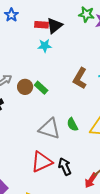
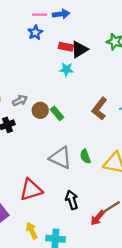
red triangle: (42, 162) -> (31, 190), moved

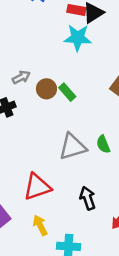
cyan star: (66, 69) -> (78, 38), size x1.5
gray triangle: (60, 158) -> (73, 147), turned -40
yellow arrow: (32, 231) -> (40, 225), moved

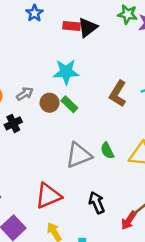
cyan star: (78, 38) -> (66, 72), moved

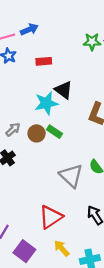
black triangle: (88, 27) -> (63, 90), moved, turned -36
gray triangle: (79, 155) -> (71, 176), turned -45

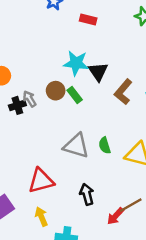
black triangle: (63, 90) -> (98, 72), moved
gray arrow: (13, 129) -> (30, 99), moved, turned -98
gray triangle: (71, 176) -> (76, 146), turned -45

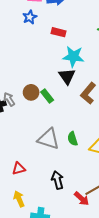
cyan star: (76, 63) -> (73, 56), moved
red triangle: (41, 181) -> (19, 169), size x0.6
red arrow: (115, 216) -> (82, 199), turned -91

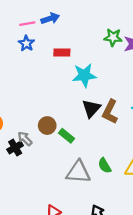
black triangle: (67, 76) -> (91, 108), moved, turned 30
green rectangle: (47, 96) -> (66, 136), moved

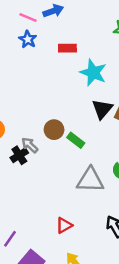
pink line: (27, 24) -> (28, 17), turned 35
cyan star: (84, 75) -> (93, 73), turned 30

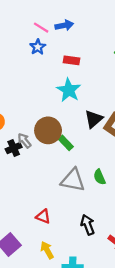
cyan star: (93, 73) -> (69, 90), moved
brown circle: (54, 130) -> (48, 130), size x1.5
red triangle: (64, 225) -> (43, 216), turned 42

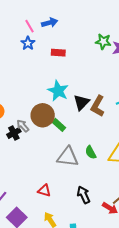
pink line: (41, 28) -> (30, 26), turned 32
cyan star: (69, 90) -> (58, 91), moved

